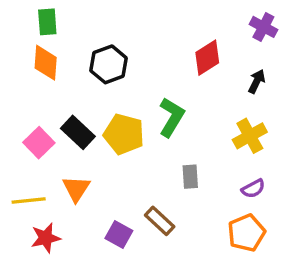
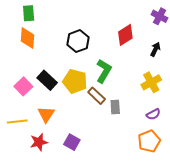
black hexagon: (109, 64) -> (78, 41), moved
brown rectangle: (160, 221) -> (97, 96), moved
red star: (46, 238) -> (39, 142), moved

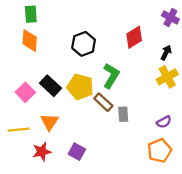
yellow cross: (151, 82) -> (167, 77), moved

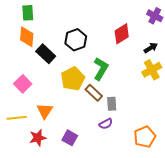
black arrow: (166, 53) -> (151, 48), turned 32
black rectangle: (51, 86) -> (46, 54), moved
yellow pentagon: (80, 87) -> (73, 79), turned 30
purple semicircle: (164, 122) -> (106, 124), moved

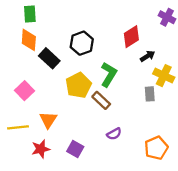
black arrow: (151, 48) -> (148, 56), moved
yellow cross: (152, 70) -> (164, 76), turned -36
gray rectangle: (112, 104) -> (150, 94), moved

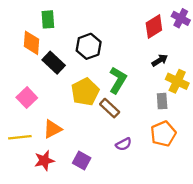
green rectangle: (30, 14) -> (48, 19), moved
red diamond: (131, 37) -> (154, 26), moved
orange triangle: (48, 120) -> (52, 129), turned 30
orange pentagon: (156, 148) -> (163, 134), moved

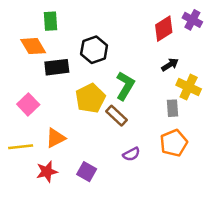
orange diamond: (31, 43) -> (33, 46), turned -35
black rectangle: (54, 63) -> (57, 67), turned -50

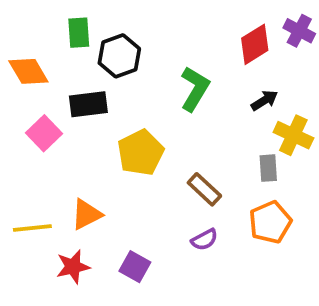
orange diamond: (33, 46) -> (28, 71), moved
black hexagon: (94, 50) -> (119, 56), moved
green L-shape: (125, 86) -> (195, 89), moved
pink square: (28, 104) -> (44, 133), moved
brown rectangle: (116, 116) -> (204, 189), moved

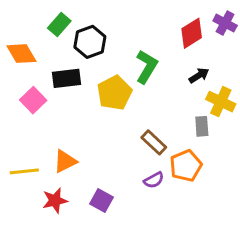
green rectangle: (79, 33) -> (59, 25), turned 45
yellow pentagon: (141, 153) -> (115, 93), moved
orange pentagon: (270, 222) -> (186, 166), moved

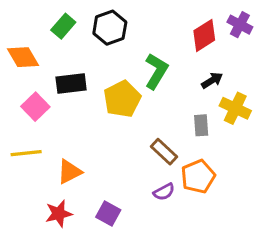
black hexagon: (90, 42) -> (110, 28), moved
gray rectangle: (202, 126) -> (201, 125), moved
yellow line: (24, 171) -> (26, 153), moved

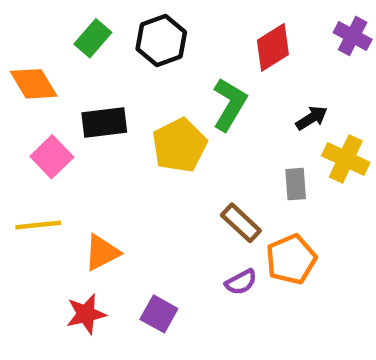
red diamond: (204, 35) -> (273, 47), moved

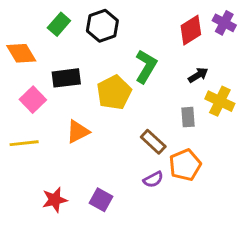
red diamond: (273, 47) -> (191, 30), moved
orange triangle: (102, 252) -> (78, 132), moved

